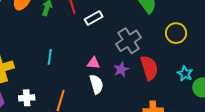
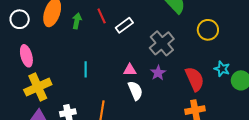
red semicircle: (149, 68) -> (195, 79), moved

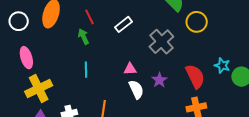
red line: (102, 16) -> (90, 17), moved
green arrow: (77, 21) -> (84, 37), moved, turned -35
yellow circle: (208, 30) -> (197, 22), moved
purple star: (158, 73) -> (159, 80), moved

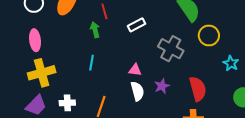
gray cross: (161, 42) -> (171, 49), turned -30
cyan star: (222, 66) -> (231, 63), moved

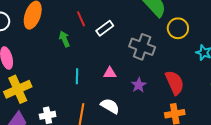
red line: (104, 11) -> (81, 19), moved
cyan line: (91, 63) -> (77, 76), moved
white semicircle: (137, 91) -> (110, 106), moved, turned -36

